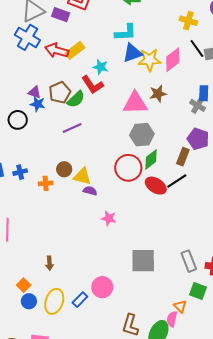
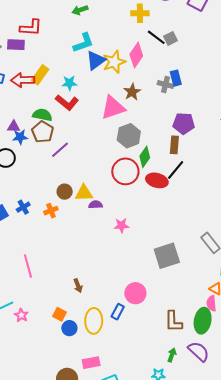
brown pentagon: (60, 92) -> (43, 132), moved
green semicircle: (76, 99) -> (42, 115), moved, turned -108
gray cross: (198, 105) -> (165, 84), moved

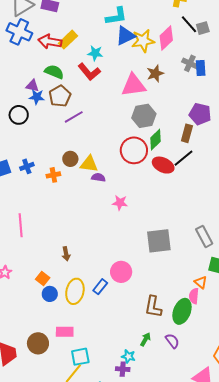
gray cross: (165, 84) -> (190, 63), moved
green semicircle: (42, 115) -> (54, 72), moved
purple semicircle: (199, 351) -> (172, 341), size x0.7

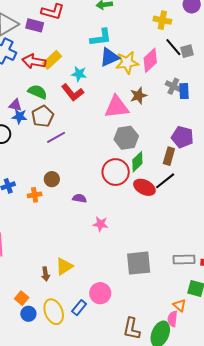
yellow triangle: (89, 164) -> (64, 266), moved, turned -42
gray rectangle: (204, 236) -> (184, 260), turned -65
yellow ellipse: (75, 291) -> (54, 312), turned -35

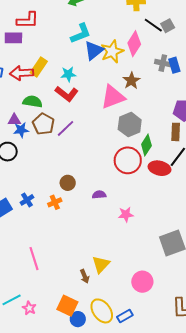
purple line: (56, 137) -> (65, 128), moved
orange square: (22, 298) -> (67, 306), size x1.5
blue rectangle: (79, 308) -> (125, 316), moved, turned 35

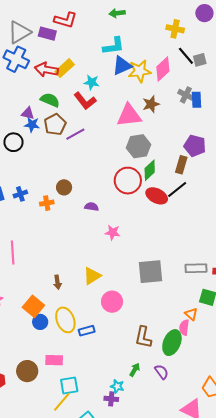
yellow triangle: (101, 264) -> (92, 276), moved

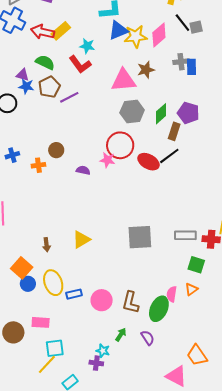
gray cross: (186, 95) -> (181, 62), turned -35
green diamond: (150, 170) -> (161, 114), moved
pink star: (113, 232) -> (107, 160), moved
pink circle: (112, 302) -> (102, 300), moved
orange triangle: (191, 314) -> (191, 289), moved, turned 40

